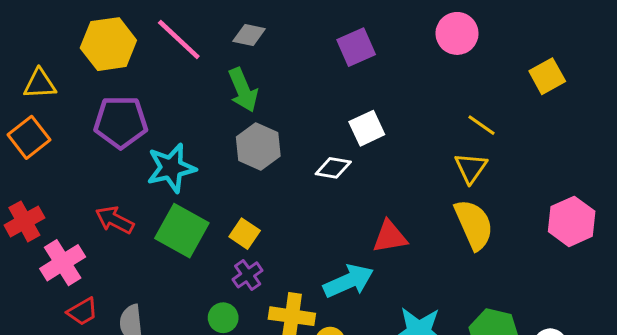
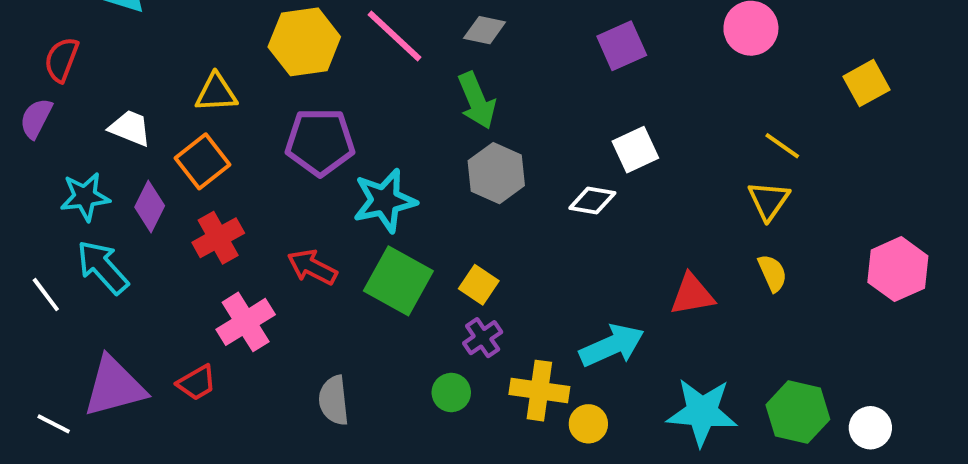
red cross: (24, 221) -> (218, 238), moved
yellow semicircle: (474, 224) -> (772, 273), size x0.6
red triangle: (390, 237) -> (692, 295), moved
red trapezoid: (82, 312) -> (197, 383), moved

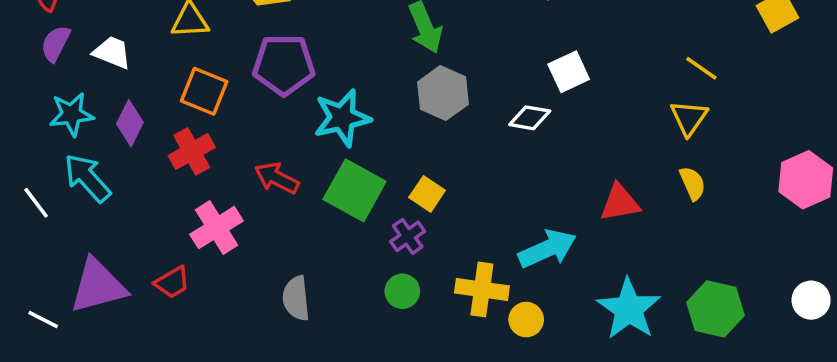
purple semicircle: (36, 118) -> (56, 44), moved
orange square: (202, 161) -> (204, 91), moved, turned -30
purple cross: (483, 338) -> (408, 236), moved
cyan star: (702, 412) -> (629, 309), turned 30
white circle: (870, 428) -> (811, 300), moved

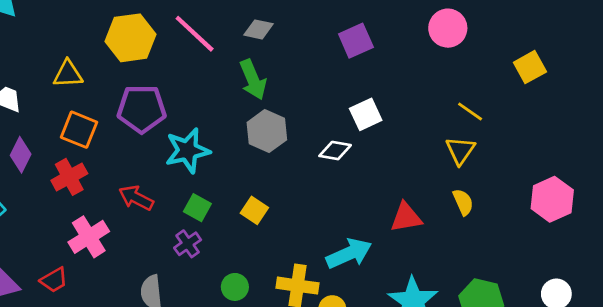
green square: (355, 190) -> (197, 208), size x0.6
purple cross: (408, 236) -> (188, 244), moved

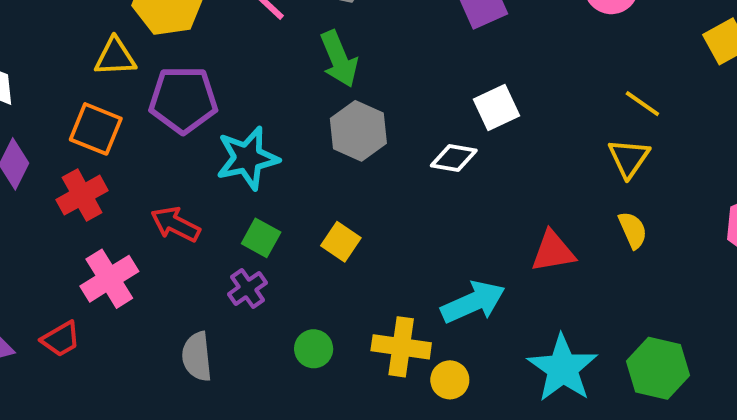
yellow triangle: (68, 74) -> (115, 57), moved

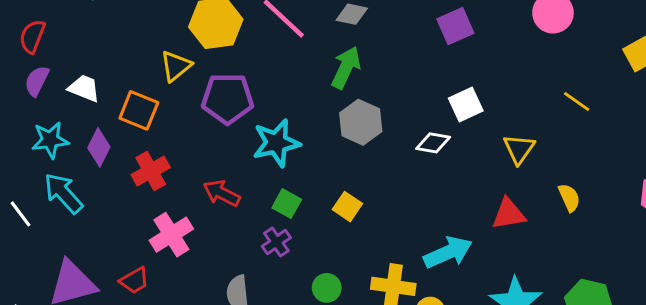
yellow triangle: (115, 57) -> (176, 66), turned -36
green arrow: (339, 59) -> (346, 67), turned -132
orange square: (96, 129) -> (139, 110), moved
yellow triangle: (629, 158) -> (519, 149), moved

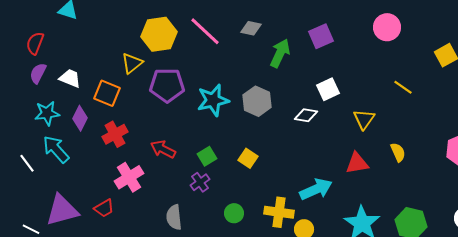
green arrow: (346, 67) -> (280, 53), moved
cyan star: (276, 143) -> (213, 100), moved
green square: (287, 204) -> (207, 156), turned 30

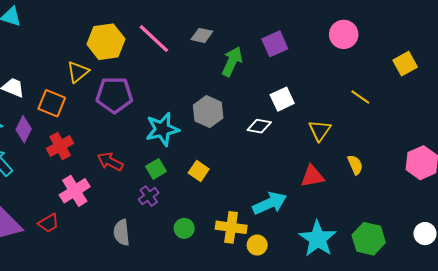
cyan star: (213, 100) -> (162, 129), moved

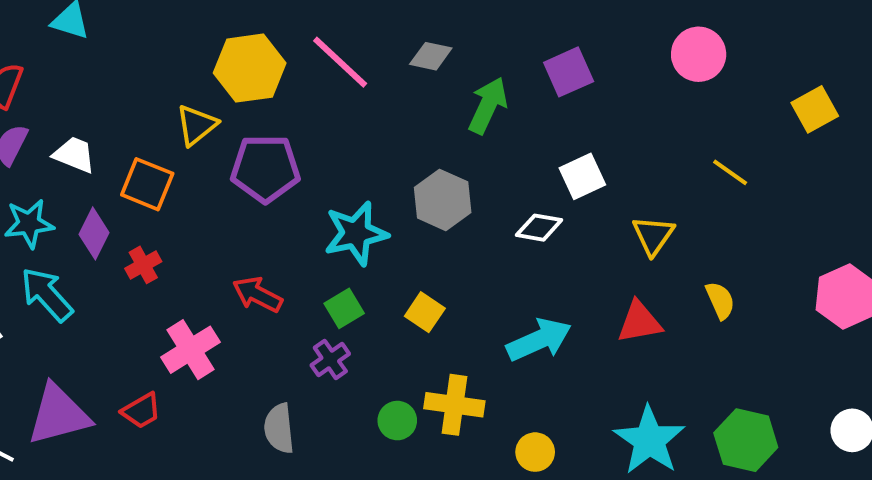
red cross: (60, 146) -> (143, 265), moved, size x0.7
cyan arrow: (270, 203) -> (539, 340), moved
yellow cross: (231, 227) -> (454, 405), moved

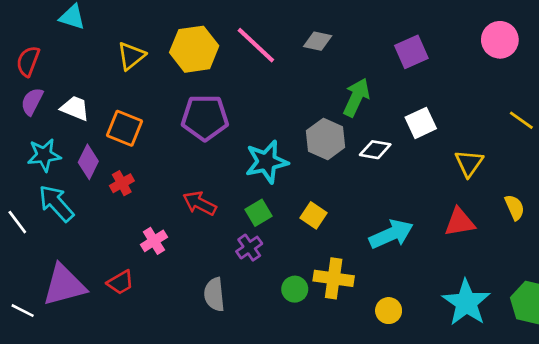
green arrow: (488, 105) -> (356, 97), moved
yellow triangle: (196, 125) -> (131, 56), moved
white diamond: (539, 228) -> (375, 150), moved
pink cross: (191, 350) -> (154, 241), size x0.7

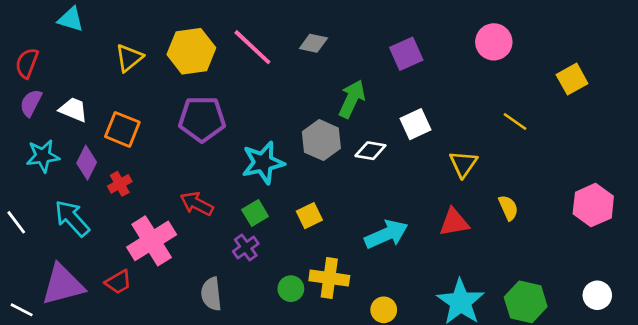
cyan arrow: (56, 203) -> (72, 218), moved
yellow square: (314, 215) -> (309, 216), turned 30
pink cross: (154, 241) -> (152, 241), size x1.8

